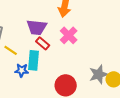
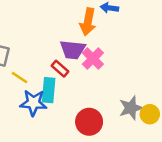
purple trapezoid: (37, 27) -> (73, 50), moved
blue star: (22, 70) -> (33, 103), size x1.5

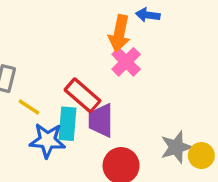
purple trapezoid: (73, 50) -> (101, 120), moved, turned 84
pink cross: (93, 59) -> (126, 62), moved
red rectangle: (60, 69) -> (83, 95), size x1.5

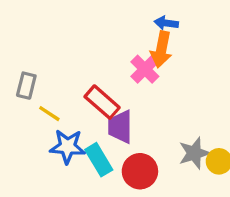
orange arrow: (119, 33) -> (161, 49), moved
cyan rectangle: (67, 124) -> (99, 160), moved, turned -36

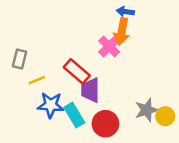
yellow line: (49, 114) -> (37, 80), turned -56

